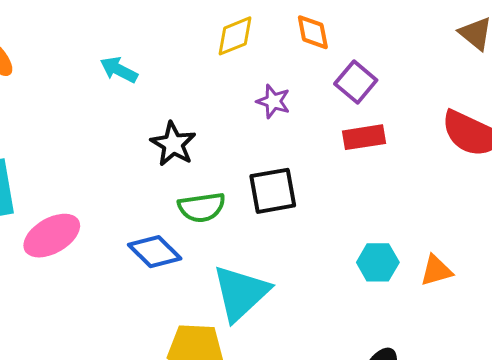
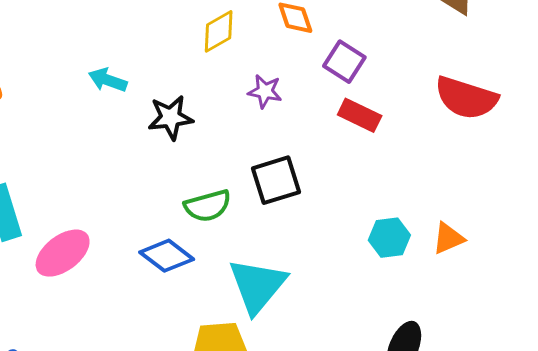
red rectangle: (364, 137) -> (360, 115), turned 42
black star: (173, 144) -> (171, 118), moved, turned -30

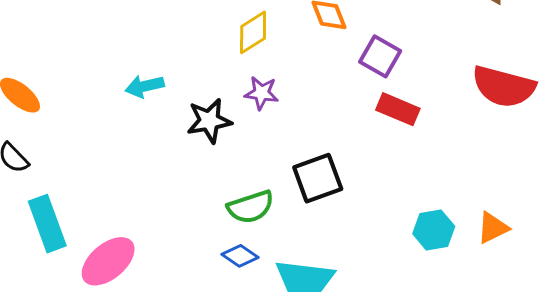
cyan arrow: (108, 80) -> (145, 86), turned -30
purple star: (265, 91) -> (261, 93), moved
blue diamond: (167, 256) -> (240, 256), moved, size x0.7

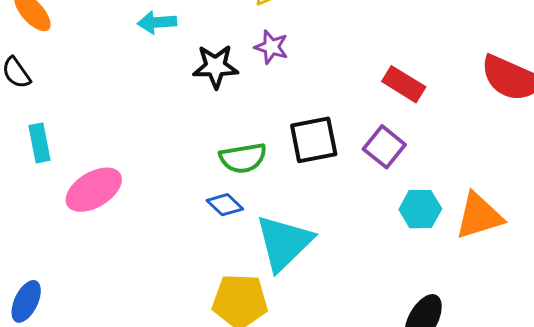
purple square: (380, 56) -> (384, 147), moved
cyan rectangle: (47, 224) -> (39, 143), size x0.7
orange triangle: (493, 228) -> (479, 216), size x1.5

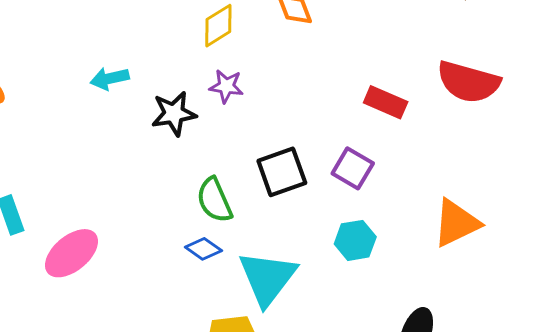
red rectangle: (404, 84) -> (386, 102), moved
green semicircle: (243, 158) -> (214, 200), turned 84
cyan hexagon: (420, 209) -> (355, 240), moved

